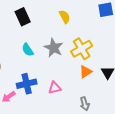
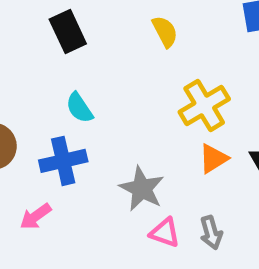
gray star: (54, 48) -> (142, 189), moved
blue cross: (27, 84) -> (63, 161), moved
pink triangle: (55, 88) -> (165, 233), moved, turned 32

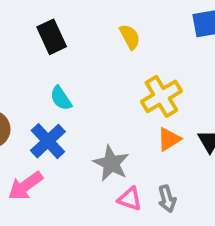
blue cross: (63, 161) -> (48, 141), turned -30
pink arrow: (35, 216) -> (26, 186), size x1.4

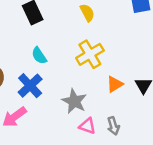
yellow cross: (161, 96) -> (90, 54), moved

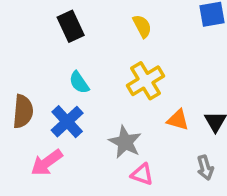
orange triangle: (115, 84) -> (178, 120), turned 48
gray arrow: (113, 126) -> (205, 168), moved

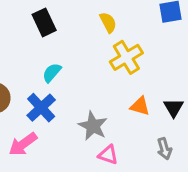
yellow cross: (146, 81) -> (126, 57), moved
cyan semicircle: (79, 82) -> (52, 73), turned 75

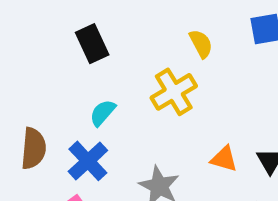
yellow semicircle: (108, 22) -> (201, 44), moved
yellow cross: (126, 57) -> (174, 92), moved

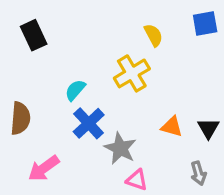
black rectangle: (92, 44) -> (34, 35), moved
blue cross: (88, 161) -> (89, 123), moved

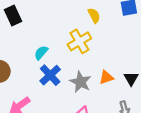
orange triangle: (172, 127) -> (106, 77), turned -35
gray star: (120, 148) -> (81, 82), moved

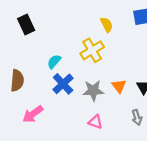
orange triangle: (106, 77) -> (119, 86), turned -48
gray star: (81, 82) -> (93, 91), turned -30

